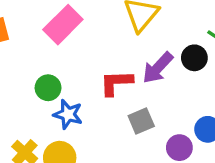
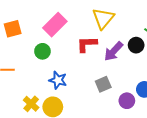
red L-shape: (116, 83) -> (87, 44), moved
green circle: (48, 88) -> (42, 51), moved

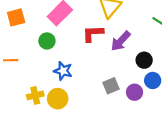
black circle: (136, 45) -> (144, 60), moved
gray square: (103, 84) -> (111, 86), moved
yellow cross: (31, 104) -> (35, 95), turned 35

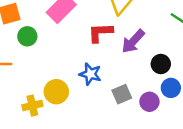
green circle: (47, 41) -> (27, 36), moved
blue star: (63, 71) -> (90, 74), moved
yellow circle: (58, 99) -> (56, 92), moved

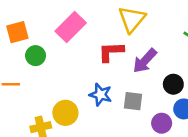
gray square: (122, 94) -> (133, 101), moved, turned 30

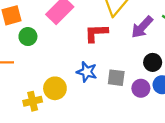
purple arrow: (145, 61) -> (142, 27), moved
purple circle: (162, 123) -> (141, 88), moved

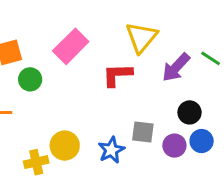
blue star: (87, 72) -> (111, 150), moved, turned 30

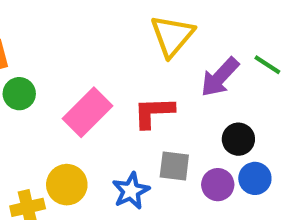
pink rectangle: (71, 46) -> (87, 112), moved
red L-shape: (117, 75) -> (154, 112), moved

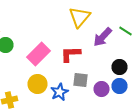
black circle: (238, 139) -> (120, 67), moved
yellow circle: (67, 185) -> (38, 84), moved

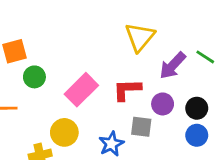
yellow circle: (38, 84) -> (64, 132), moved
purple circle: (102, 89) -> (163, 104), moved

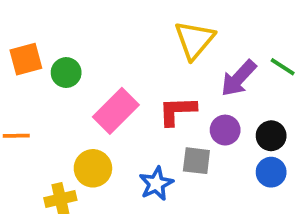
green circle: (34, 77) -> (66, 73), moved

